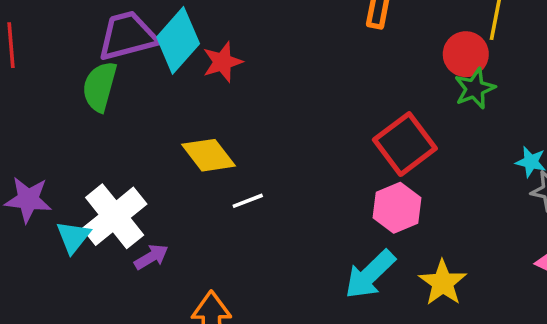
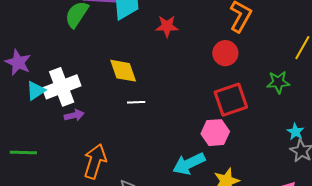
red circle: (466, 54) -> (225, 53), moved
red star: (222, 62) -> (167, 26), moved

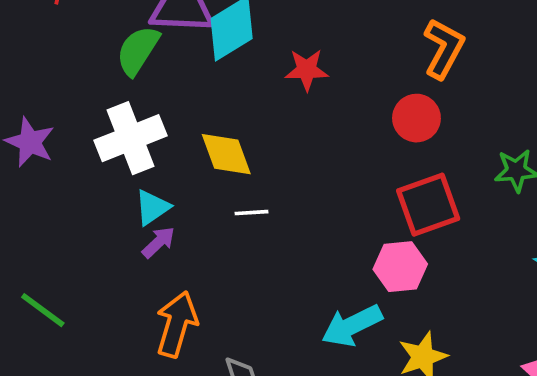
white cross: (62, 87) -> (131, 138), moved
cyan triangle: (36, 91) -> (152, 207), moved
purple arrow: (74, 115) -> (159, 242), moved, turned -30
green line: (23, 152) -> (43, 310), turned 36

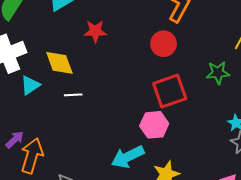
red star: (307, 70) -> (95, 31), moved
cyan triangle: (152, 207) -> (30, 85), moved
purple arrow: (159, 242) -> (15, 140), moved

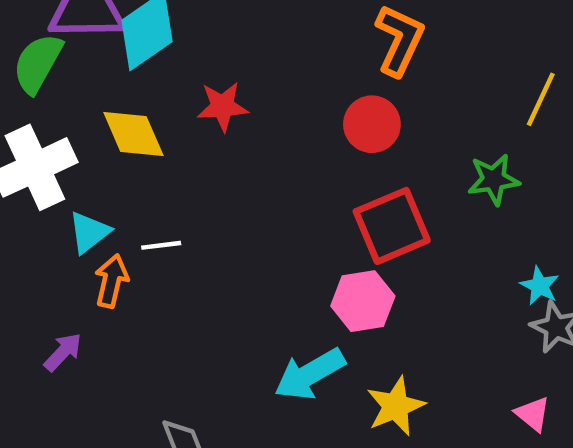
yellow diamond: (59, 63) -> (133, 134), moved
white line: (73, 95) -> (161, 245), moved
orange arrow: (32, 156) -> (111, 281), moved, size x0.7

